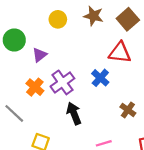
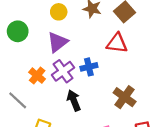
purple triangle: (40, 55) -> (58, 42), moved, size x1.5
blue cross: (100, 78) -> (89, 67), moved, turned 35
brown cross: (128, 110) -> (125, 97), size x1.5

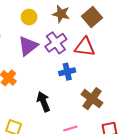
blue cross: (89, 67) -> (67, 72), moved
purple cross: (63, 71) -> (56, 43), moved

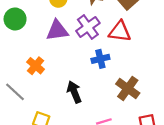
purple triangle: (28, 46) -> (57, 30), turned 30

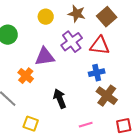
purple triangle: (57, 30) -> (45, 57), moved
blue cross: (100, 59) -> (97, 73), moved

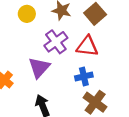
purple triangle: (45, 57) -> (39, 68), moved, turned -40

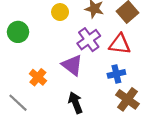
purple triangle: (39, 68) -> (72, 65), turned -35

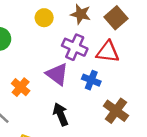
purple cross: (89, 40) -> (75, 47), turned -30
blue cross: (116, 74) -> (91, 80), moved, turned 35

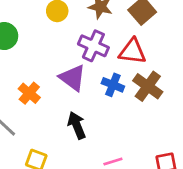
brown cross: (116, 111) -> (148, 86), moved

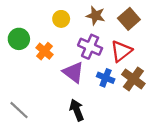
red triangle: (132, 51) -> (121, 51), turned -45
orange cross: (29, 93) -> (44, 51), moved

